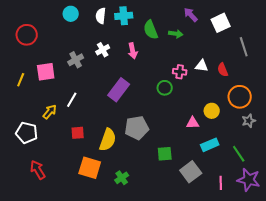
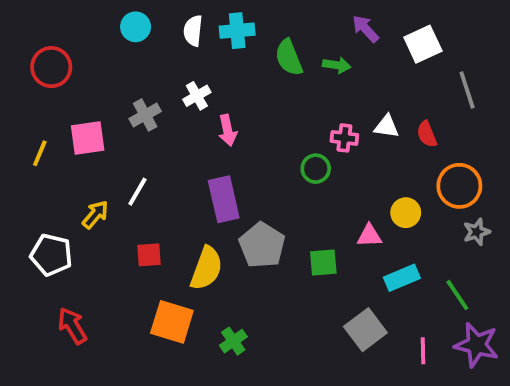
pink arrow: (133, 51) -> (228, 130), moved
purple rectangle: (119, 90) -> (224, 199), moved, turned -50
gray pentagon: (137, 128) -> (262, 245), turned -30
green square: (165, 154) -> (323, 262), moved

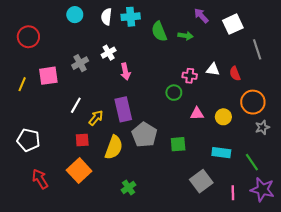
yellow arrow: (95, 215) -> (96, 118), moved
pink triangle: (369, 236) -> (197, 114), moved
cyan rectangle: (402, 278) -> (221, 153), turned 30
orange square: (172, 322) -> (79, 171), moved, turned 30

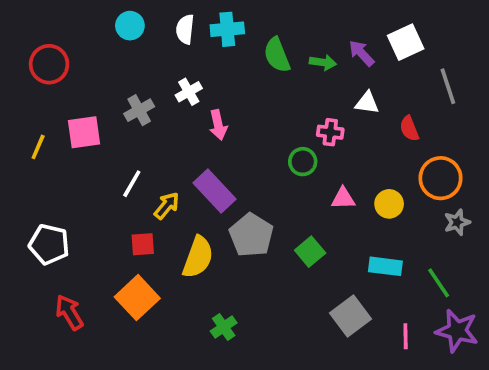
purple arrow: (201, 16) -> (361, 53), moved
white triangle: (213, 69) -> (367, 103), moved
purple rectangle: (123, 109) -> (214, 191), turned -30
green square: (178, 144) -> (310, 252), turned -35

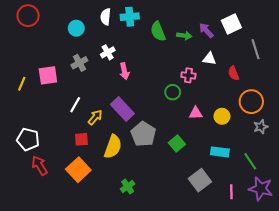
cyan circle: (130, 26) -> (76, 28), moved
red circle: (49, 64) -> (28, 16), moved
red arrow: (69, 312) -> (40, 166), moved

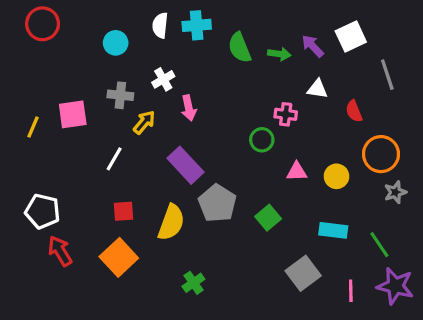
gray cross: (79, 63) -> (120, 95), turned 35
yellow arrow: (95, 117) -> (144, 122), moved

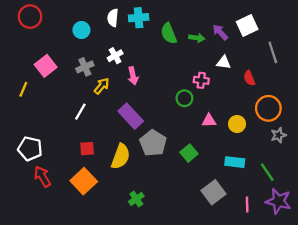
gray cross: (120, 95) -> (85, 67), turned -30
pink square: (73, 114) -> (46, 66), moved, turned -30

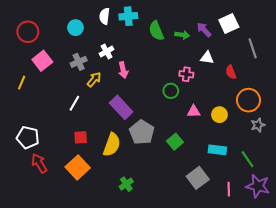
red circle: (30, 17) -> (28, 32), moved

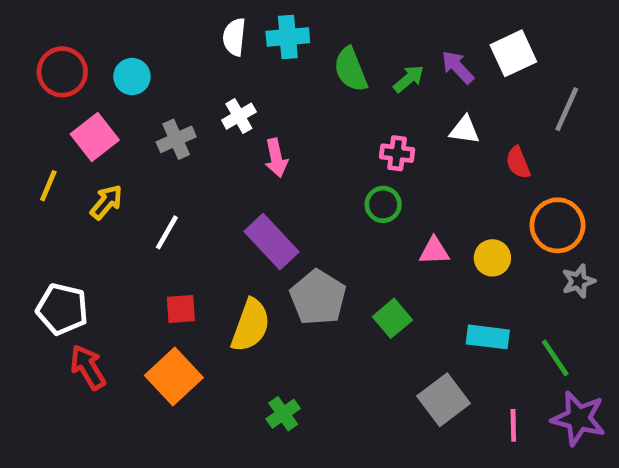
cyan circle: (75, 28) -> (132, 77), moved
green arrow: (182, 35) -> (409, 79), turned -48
gray line: (253, 48) -> (567, 109), turned 42
pink cross: (186, 74) -> (397, 153), moved
yellow arrow: (94, 79) -> (106, 202), moved

